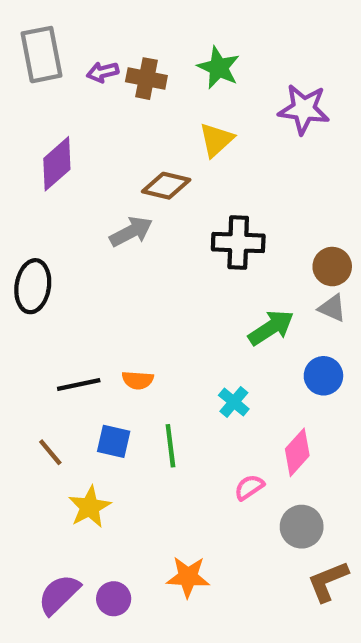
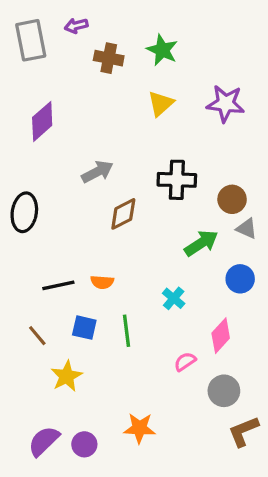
purple arrow: (103, 72) -> (76, 26), moved
purple star: (304, 109) -> (226, 104), moved
brown diamond: (166, 186) -> (123, 214), moved, turned -40
brown circle: (332, 267) -> (232, 199), moved

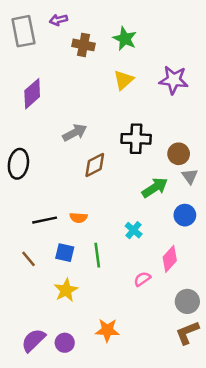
gray triangle: (247, 229) -> (190, 176), turned 30
yellow star: (67, 376) -> (66, 290), moved
gray circle: (224, 391) -> (187, 301), moved

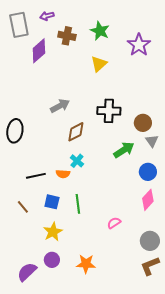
purple star: (174, 80) -> (139, 45), moved, turned 30
purple diamond: (32, 94) -> (39, 51), moved
cyan cross: (134, 230) -> (77, 161), moved
pink diamond: (170, 259) -> (148, 200), moved
purple circle: (65, 343) -> (52, 260), moved

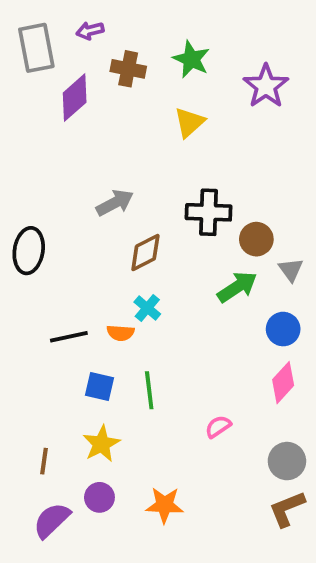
brown circle: (143, 123) -> (256, 239), moved
brown line: (23, 207) -> (44, 461), moved, turned 48

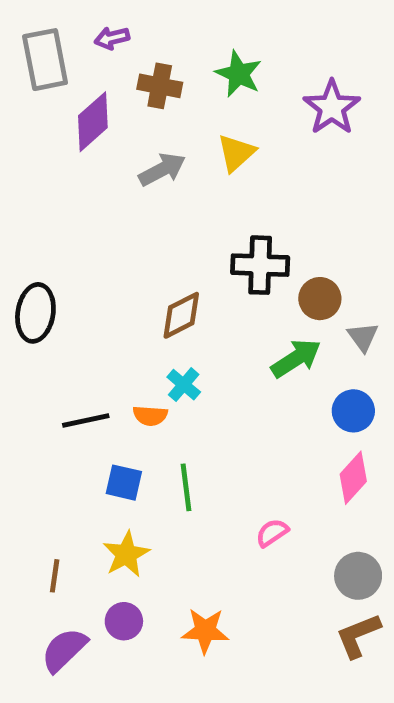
gray arrow: (115, 203) -> (162, 170), moved

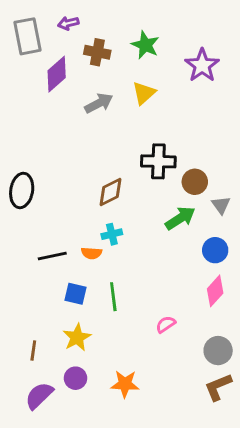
cyan cross: (184, 385) -> (112, 234), turned 36

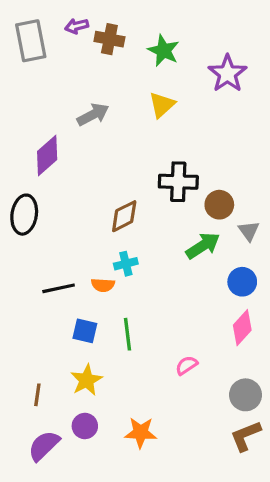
brown cross: (97, 52) -> (109, 39), moved
purple diamond: (57, 74) -> (47, 156), moved
gray arrow: (99, 103) -> (93, 115), moved

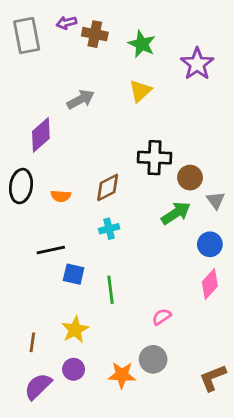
orange semicircle: (103, 285) -> (61, 196), moved
blue square: (85, 331) -> (74, 274), moved
gray circle: (246, 395) -> (153, 359), moved

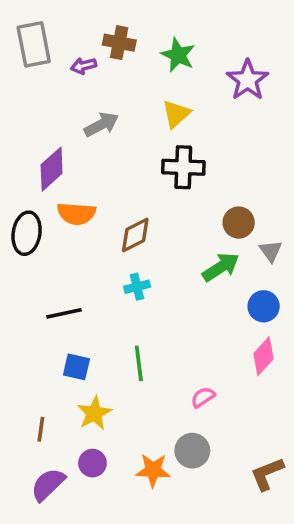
purple arrow: (66, 23) -> (84, 66), moved
black cross: (155, 158) -> (183, 167), moved
orange semicircle: (61, 196) -> (76, 214), moved, size x1.5
blue square: (74, 274) -> (76, 367), moved

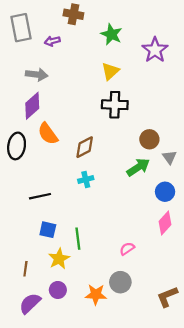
brown cross: (119, 43) -> (73, 14), moved
gray arrow: (101, 125) -> (37, 75), moved, turned 35
orange semicircle: (76, 214) -> (48, 134), turned 50
green line: (139, 363) -> (78, 239), moved

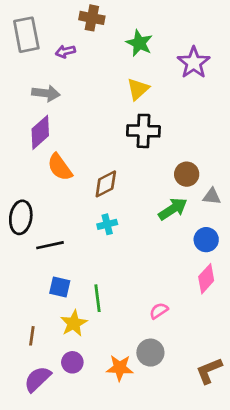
black ellipse: (17, 146) -> (21, 217), moved
gray triangle: (169, 157) -> (212, 196), turned -48

